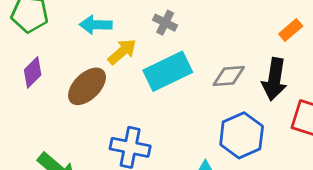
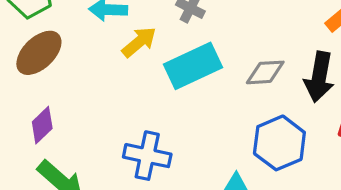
purple diamond: (33, 72) -> (42, 125), moved
brown ellipse: (87, 86) -> (39, 53), moved

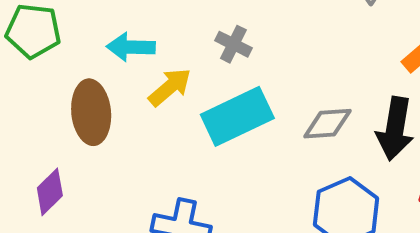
brown ellipse: (39, 53) -> (91, 112), moved, turned -51

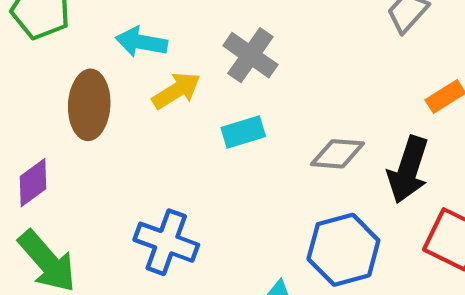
gray cross: (233, 44) -> (250, 55), size x1.4
cyan rectangle: (237, 116) -> (243, 132), size x0.6

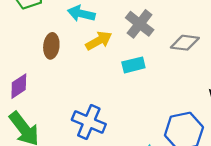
brown ellipse: (89, 105) -> (51, 46), size x0.7
gray diamond: (337, 154) -> (185, 43), moved

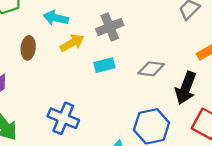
gray cross: (140, 24) -> (110, 27), turned 30
gray diamond: (185, 43) -> (151, 69), moved

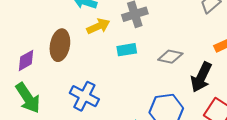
brown ellipse: (28, 48) -> (60, 45), moved, size x1.4

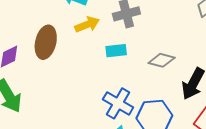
blue cross: (84, 96) -> (118, 103), moved

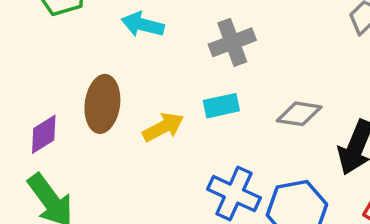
yellow arrow: (87, 24) -> (163, 127), moved

